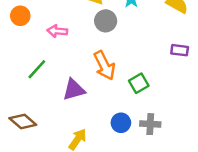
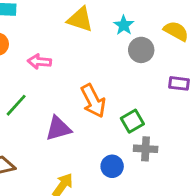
gray circle: (106, 21) -> (141, 50), moved
gray cross: (150, 124) -> (146, 149), moved

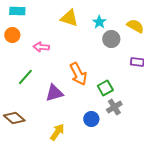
gray cross: (146, 149) -> (114, 107), turned -35

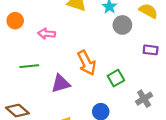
green line: (25, 77) -> (29, 66), turned 42
gray cross: (114, 107) -> (144, 99), moved

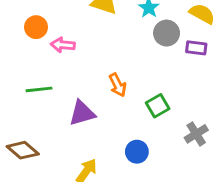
orange circle: (15, 21) -> (36, 27), moved
purple rectangle: (151, 50) -> (196, 48), moved
orange arrow: (87, 63) -> (118, 85), size x0.7

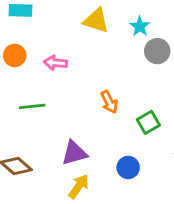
orange circle: (36, 27) -> (15, 55), moved
purple triangle: (82, 113) -> (74, 153), moved

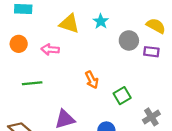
yellow triangle: (96, 21) -> (69, 24), moved
cyan star: (140, 26) -> (101, 21), moved

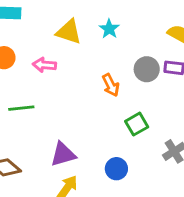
gray circle: (129, 40) -> (147, 69), moved
orange arrow: (92, 80) -> (111, 85), moved

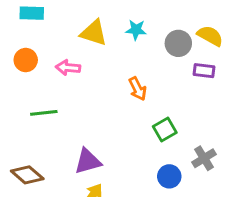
cyan star: (109, 29) -> (136, 30), turned -30
gray circle: (147, 69) -> (178, 43), moved
blue circle: (116, 169) -> (169, 176), moved

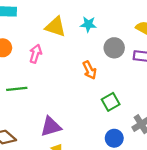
gray circle: (178, 43) -> (114, 48), moved
pink arrow: (68, 68) -> (36, 54), turned 102

